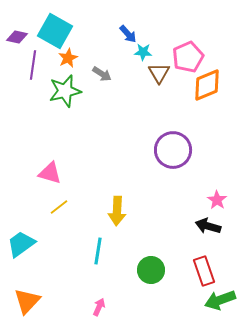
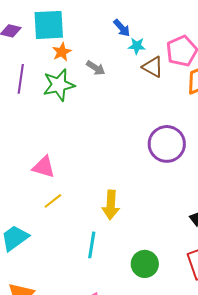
cyan square: (55, 31) -> (49, 25), turned -32
purple line: (33, 65) -> (21, 79), moved
brown triangle: (159, 73) -> (153, 67), turned -30

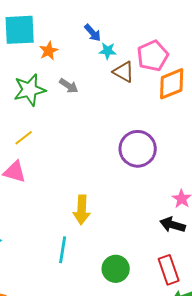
orange star: (62, 52) -> (49, 51), moved
gray arrow: (96, 68) -> (69, 86), moved
yellow line: (53, 201) -> (24, 138), moved

